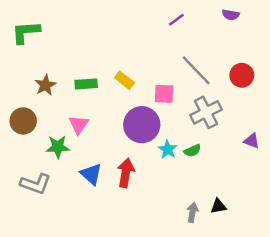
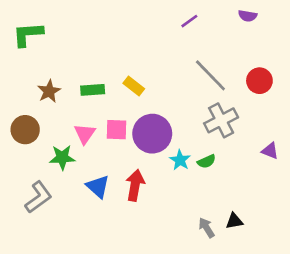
pink square: (164, 94) -> (116, 130), moved
gray L-shape: (36, 184) -> (38, 197), turned -56
gray arrow: (192, 212) -> (207, 228), turned -42

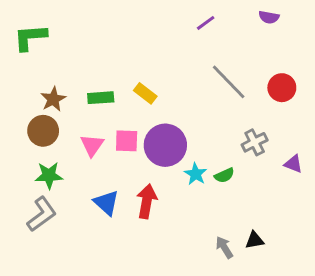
gray cross: (221, 120) -> (255, 142), moved, size x0.7
brown circle: (25, 130) -> (43, 131), moved
green star: (62, 157) -> (49, 175), moved

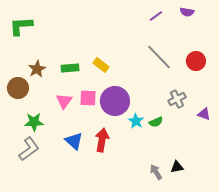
purple line: (206, 23) -> (156, 16), moved
brown circle: (43, 131) -> (18, 88), moved

